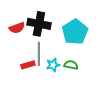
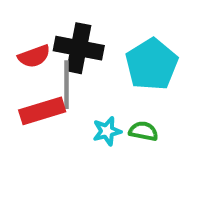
gray line: (39, 54) -> (67, 85), moved
red rectangle: (28, 65) -> (42, 111), moved, size x1.5

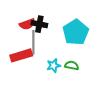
black cross: (79, 48) -> (39, 24), size x0.7
red semicircle: (34, 56) -> (27, 24), moved

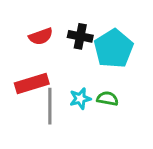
black cross: (39, 24) -> (80, 36), moved
gray line: (33, 42) -> (50, 106), moved

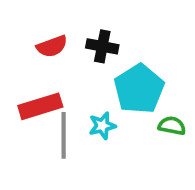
cyan pentagon: (114, 49) -> (139, 89), moved
green semicircle: (108, 99) -> (172, 126), moved

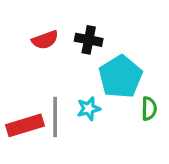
red rectangle: (40, 106) -> (25, 125), moved
green semicircle: (172, 126) -> (149, 109), turned 80

